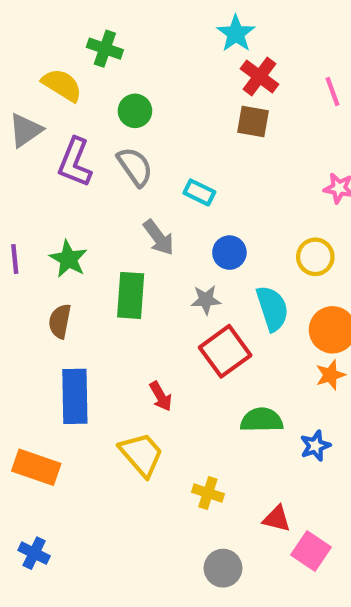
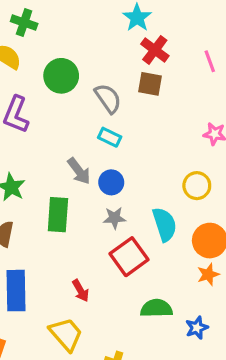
green cross: (105, 49) -> (24, 22), moved
green circle: (135, 111) -> (61, 76), size x1.4
gray semicircle: (135, 167) -> (108, 98), moved
blue circle: (229, 253) -> (111, 182), moved

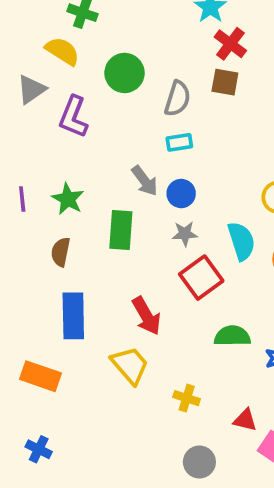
gray semicircle: (108, 98) -> (177, 99), turned 52
cyan rectangle: (110, 137) -> (179, 142), turned -35
red arrow: (81, 291) -> (146, 316), size x1.5

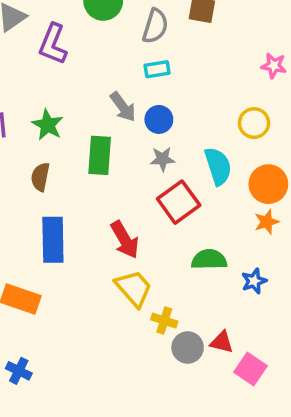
yellow trapezoid: (130, 365) -> (134, 288), moved
gray circle: (199, 462) -> (188, 347), moved

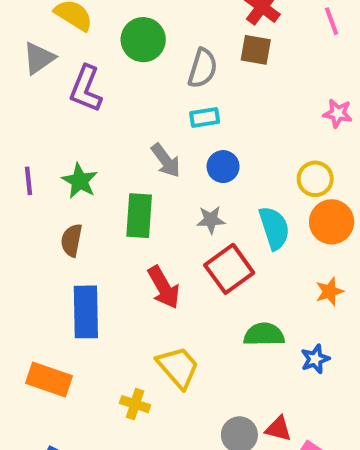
blue circle: (159, 119) -> (223, 167), moved
orange circle: (268, 184) -> (332, 222), moved
red arrow: (125, 240) -> (164, 287), moved
yellow cross: (164, 321) -> (135, 404), moved

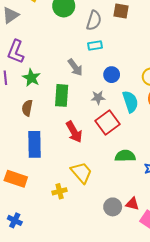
purple L-shape: (86, 89) -> (16, 52), moved
blue circle: (223, 167) -> (112, 75), moved
yellow cross: (135, 404) -> (60, 191), turned -32

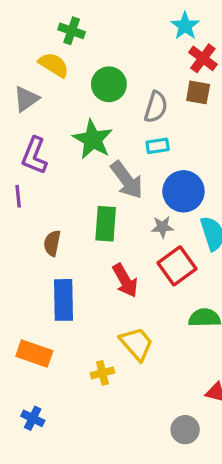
gray arrow: (75, 67) -> (127, 180), size x1.4
blue circle: (112, 75) -> (183, 191), size x1.6
green star: (31, 78) -> (93, 139), moved, size x1.4
gray circle: (113, 207) -> (185, 430), moved

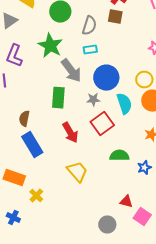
brown semicircle: (52, 243) -> (24, 119), moved
blue rectangle: (63, 300) -> (32, 145), turned -30
yellow cross: (102, 373) -> (36, 196), moved, turned -32

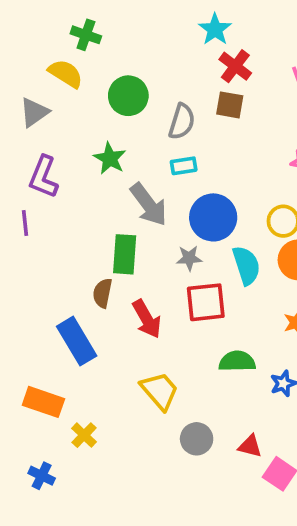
green star: (50, 46) -> (110, 158), size x0.7
brown semicircle: (24, 119) -> (102, 293), moved
red square: (102, 124) -> (206, 302), turned 30
gray circle: (107, 225) -> (197, 439), moved

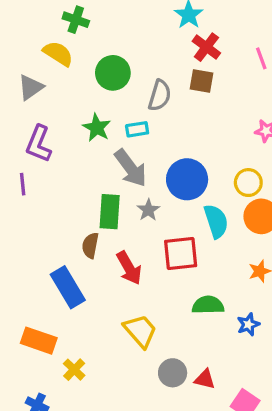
cyan rectangle: (184, 166) -> (137, 129), moved
gray star: (189, 258) -> (148, 210), moved, turned -30
red triangle: (250, 446) -> (205, 379), moved

